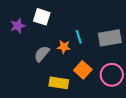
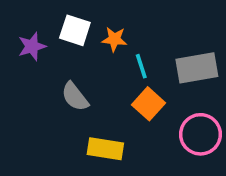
orange star: (64, 47) -> (114, 39), moved
gray semicircle: (42, 54) -> (75, 97), turned -78
orange square: (83, 70) -> (148, 104), moved

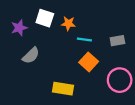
cyan line: (141, 66) -> (84, 39), turned -64
gray rectangle: (197, 68) -> (117, 41), size x0.6
gray semicircle: (75, 97) -> (31, 56), moved, turned -96

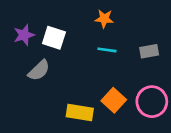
white square: (45, 18) -> (54, 38), moved
orange star: (68, 23) -> (104, 19), moved
orange square: (89, 62) -> (114, 100), moved

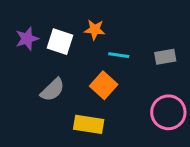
orange star: (104, 19) -> (95, 30), moved
gray semicircle: (39, 70) -> (53, 90), moved
orange square: (114, 100) -> (104, 85), moved

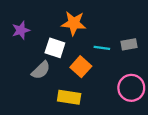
orange star: (95, 30) -> (74, 23), size x1.5
white square: (60, 42) -> (55, 48), moved
cyan line: (119, 55) -> (102, 48), moved

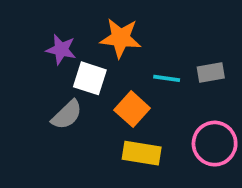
purple star: (21, 30) -> (61, 50), moved, turned 30
yellow rectangle: (69, 97) -> (142, 153), moved

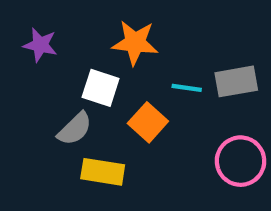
purple star: (61, 50) -> (40, 45), moved
gray rectangle: (211, 73) -> (236, 81), size x1.4
yellow rectangle: (142, 153) -> (103, 172), moved

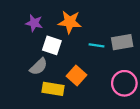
purple star: (40, 45) -> (34, 23), moved
orange square: (148, 122) -> (76, 75), moved

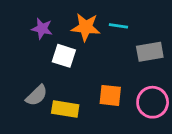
cyan line: (96, 45) -> (118, 26), moved
gray semicircle: (39, 67) -> (37, 95), moved
orange square: (76, 75) -> (110, 95), moved, turned -36

